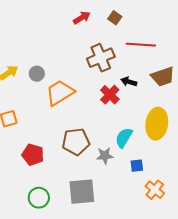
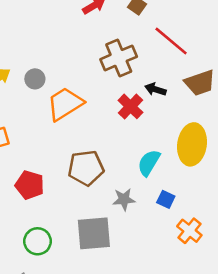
red line: (141, 45) -> (171, 41), turned 36
gray star: (105, 156) -> (124, 199), moved
blue square: (137, 166) -> (166, 199), turned 32

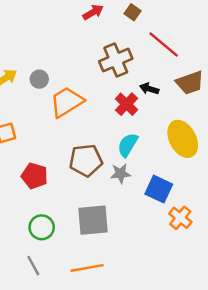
yellow ellipse: (192, 144) -> (183, 139), turned -36
cyan semicircle: (149, 163) -> (128, 145), moved
gray star: (124, 199) -> (121, 174), moved
blue square: (166, 199) -> (159, 189), size x1.6

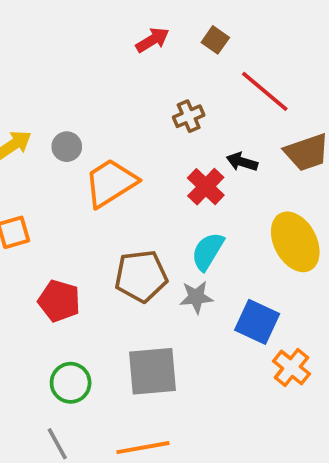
brown cross: (116, 60) -> (189, 116), size x0.6

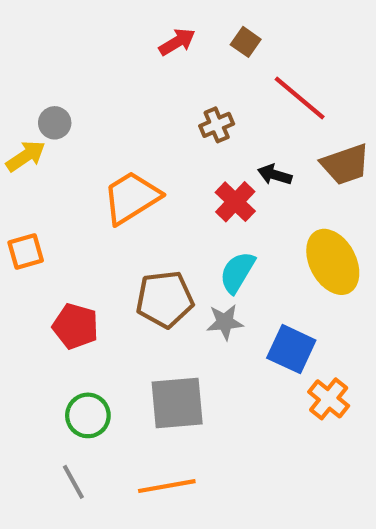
gray circle: (67, 147) -> (55, 123), moved

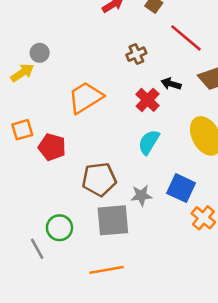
brown pentagon: (165, 299) -> (99, 179), moved
gray star: (225, 322) -> (141, 195), moved
red pentagon: (75, 326) -> (52, 147), moved
gray line: (73, 482) -> (37, 249), moved

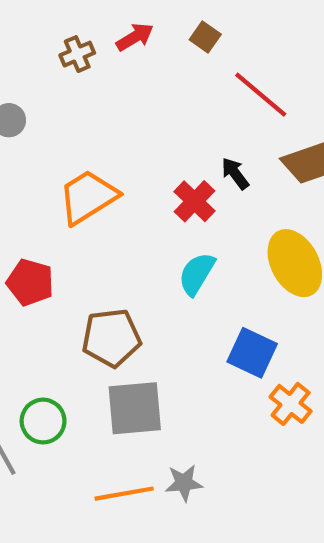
brown cross: (136, 54) -> (77, 54), moved
black arrow: (171, 84) -> (235, 174), turned 36
gray star: (141, 195) -> (184, 483), moved

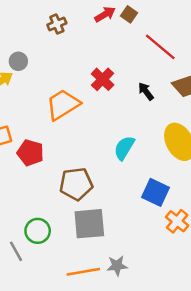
red arrow: (135, 37) -> (105, 14), moved
red cross: (195, 201) -> (103, 79), moved

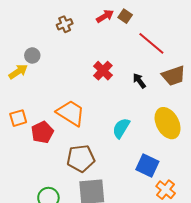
orange trapezoid: (63, 105) -> (71, 113), moved, turned 64
red pentagon: (30, 153) -> (42, 132), turned 30

